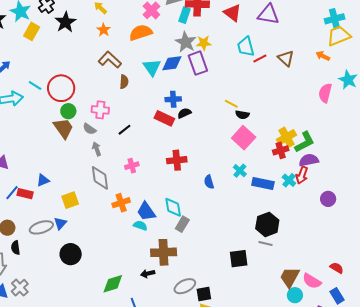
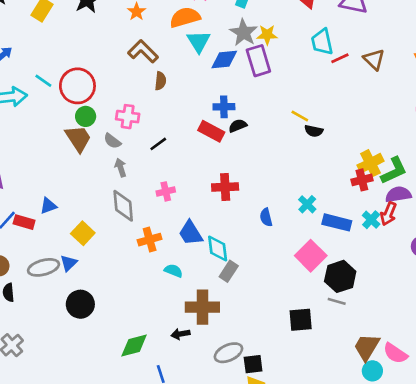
cyan triangle: (152, 67) -> (199, 41), moved
pink square: (244, 138) -> (311, 256), moved
yellow square: (70, 200) -> (83, 233), turned -30
blue trapezoid: (146, 211) -> (191, 233), moved

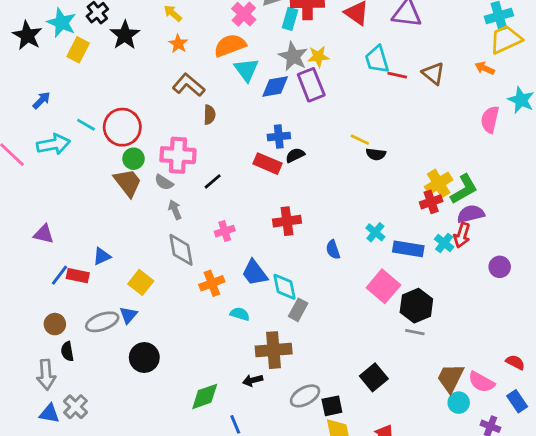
red line: (340, 58) -> (397, 75), turned 42
pink cross: (128, 117) -> (178, 155), size x1.4
black square: (301, 320) -> (374, 377), moved, turned -30

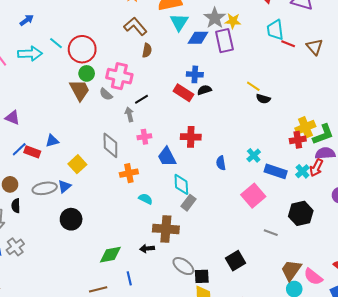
gray arrow: (175, 210) -> (129, 114), moved
blue trapezoid: (255, 273) -> (167, 157), moved
black hexagon: (416, 306) -> (301, 213), moved
gray ellipse: (305, 396) -> (183, 266), turned 55

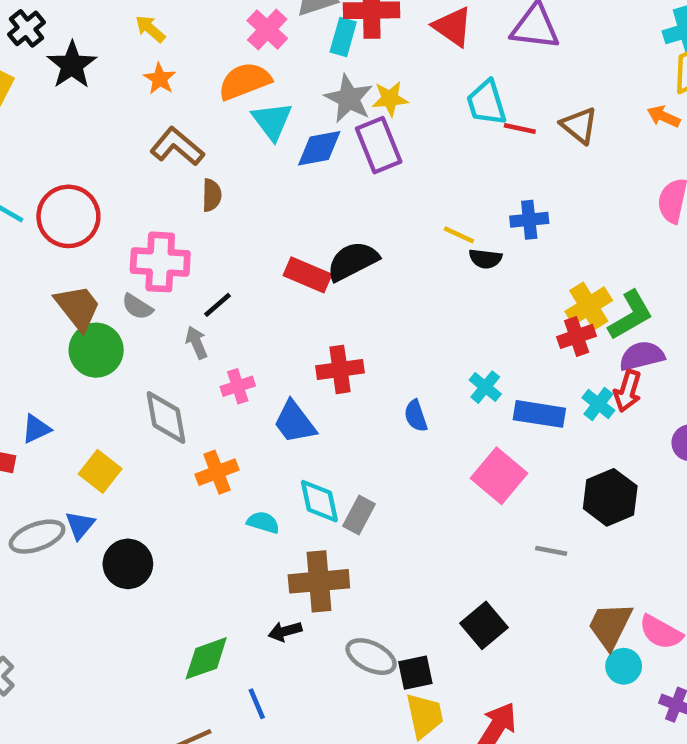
green circle: (87, 73) -> (96, 350), moved, size x1.5
blue cross: (195, 74) -> (529, 220), moved
black semicircle: (204, 90) -> (353, 261), size x1.6
cyan diamond: (181, 184) -> (319, 501), moved
black circle: (71, 219) -> (128, 564), moved

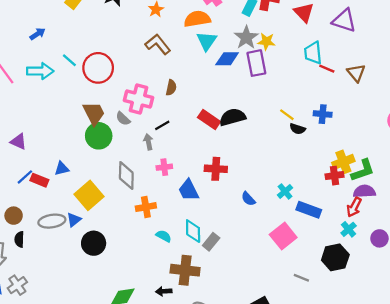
brown semicircle: (212, 195) -> (171, 88), moved
cyan cross: (598, 404) -> (349, 229), moved
blue semicircle: (416, 416) -> (248, 199), turned -35
yellow square: (100, 471) -> (89, 195), size x1.4

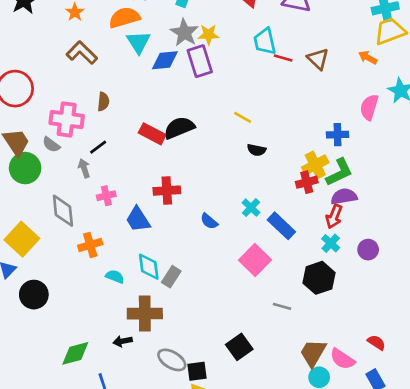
blue cross: (323, 114) -> (338, 135), moved
black semicircle: (297, 129) -> (257, 150), moved
blue rectangle: (309, 210) -> (281, 226), turned 30

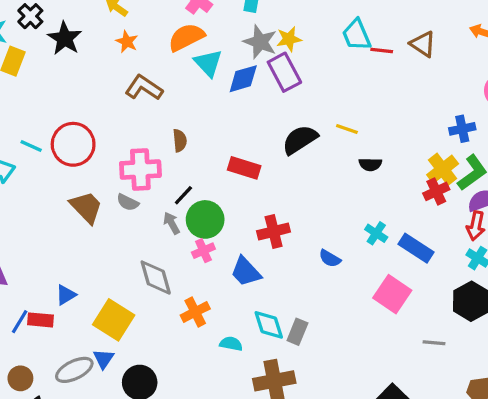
black semicircle: (179, 128) -> (300, 140), moved
green circle: (25, 168) -> (205, 219), moved

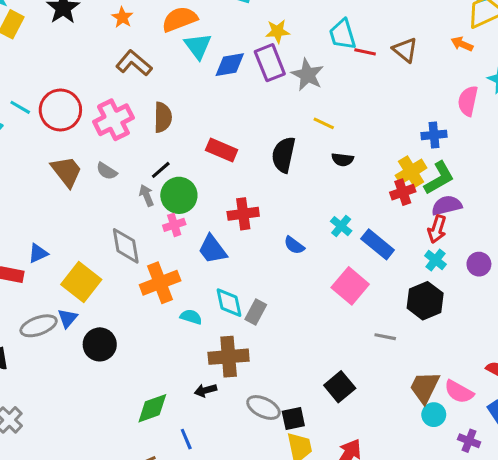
gray star: (260, 42) -> (307, 75), moved
black semicircle: (300, 140) -> (284, 155), moved, turned -51
brown semicircle: (180, 141) -> (163, 117), size x1.4
pink cross: (140, 169) -> (113, 120), moved, turned -30
orange cross: (195, 312) -> (160, 283), size x1.4

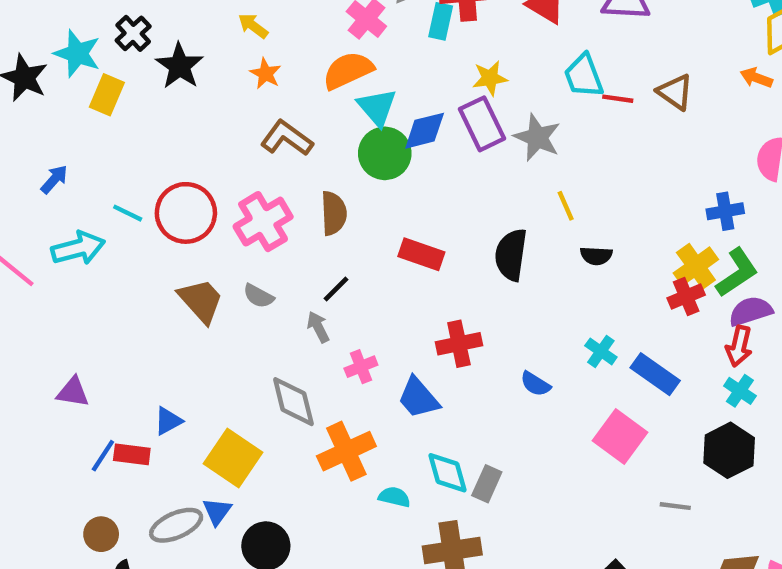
yellow line: (324, 123) -> (566, 206), turned 45
green circle: (179, 195) -> (385, 153), moved

